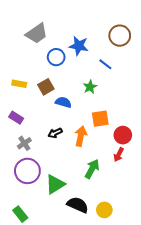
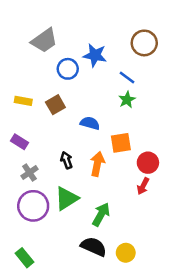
green star: (90, 87) -> (127, 100), moved
blue semicircle: (63, 102) -> (90, 123), moved
black arrow: (55, 133) -> (66, 160), turned 96
green arrow: (92, 169) -> (101, 214), moved
green triangle: (55, 184) -> (66, 198), moved

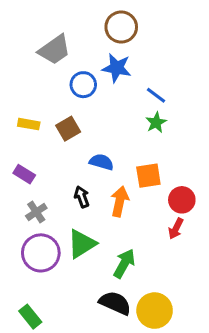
brown circle: (144, 43) -> (121, 27), moved
blue semicircle: (90, 123) -> (101, 162), moved
yellow circle: (126, 253) -> (155, 311), size x1.5

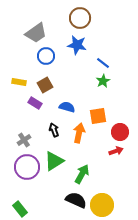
blue circle: (83, 85) -> (46, 56), moved
purple rectangle: (24, 174) -> (35, 103), moved
red arrow: (176, 229) -> (116, 151), turned -136

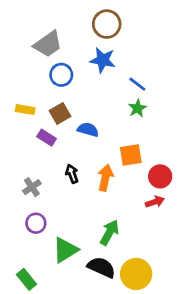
blue semicircle: (67, 107) -> (88, 130), moved
green triangle: (54, 161) -> (65, 250), moved
purple circle: (27, 167) -> (36, 223), size x0.6

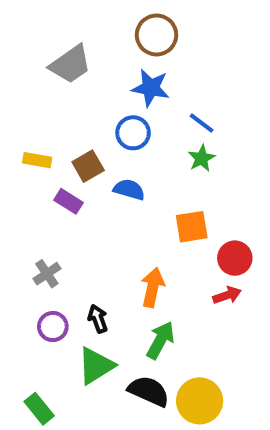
blue circle: (61, 75) -> (133, 133), moved
black arrow: (72, 174) -> (98, 319), moved
orange arrow: (105, 178) -> (153, 287), moved

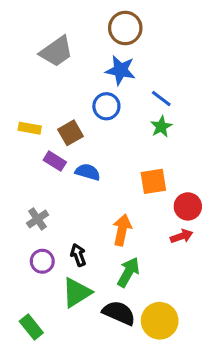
blue semicircle: (129, 190) -> (88, 172), moved

